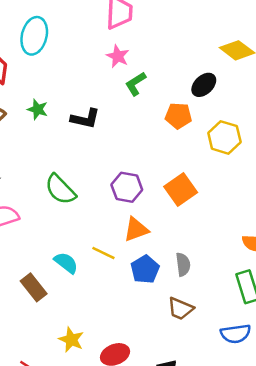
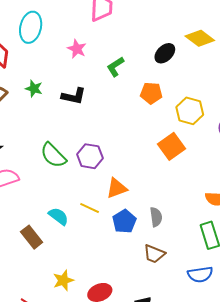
pink star: (118, 56) -> (77, 49), moved
black ellipse: (204, 85) -> (165, 53), moved
purple hexagon: (127, 187) -> (90, 156), moved
orange square: (181, 189) -> (171, 146), moved
yellow star: (71, 340) -> (63, 280), turned 30

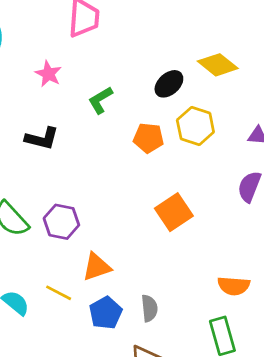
yellow hexagon: (190, 111) -> (195, 126), moved

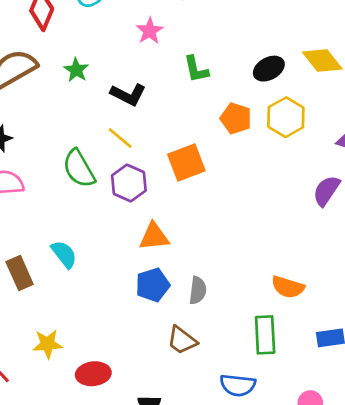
green L-shape: (100, 100) -> (196, 69), turned -84
orange square: (174, 212) -> (186, 162), moved
yellow line: (59, 293) -> (120, 138), moved

